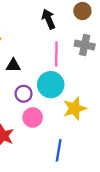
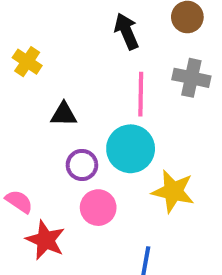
yellow star: (75, 108) -> (173, 191), turned 30

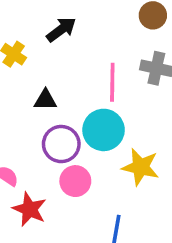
black arrow: (127, 31) -> (61, 29), moved, turned 76
purple circle: (82, 165) -> (61, 144), size x1.4

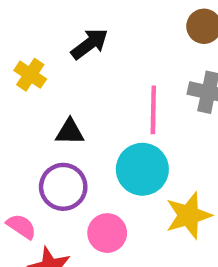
purple circle: (61, 144) -> (63, 187), moved
yellow star: (141, 167) -> (189, 215), turned -30

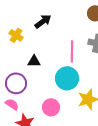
purple circle: (63, 187) -> (16, 83), moved

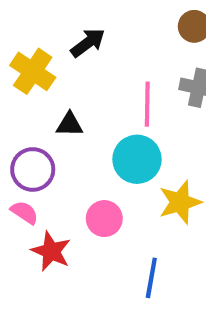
yellow cross: (16, 35) -> (33, 71), size x1.5

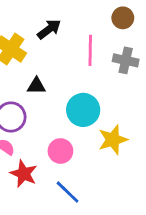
pink line: (147, 104) -> (90, 50), moved
blue line: (151, 278) -> (68, 192), moved, turned -56

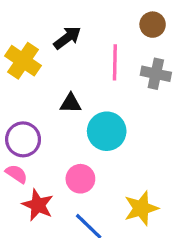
black triangle: (36, 86) -> (71, 103), moved
yellow star: (113, 140) -> (141, 208), moved

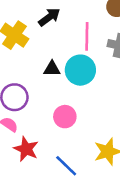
cyan circle: (107, 131) -> (80, 70), moved
pink circle: (80, 179) -> (65, 117), moved

